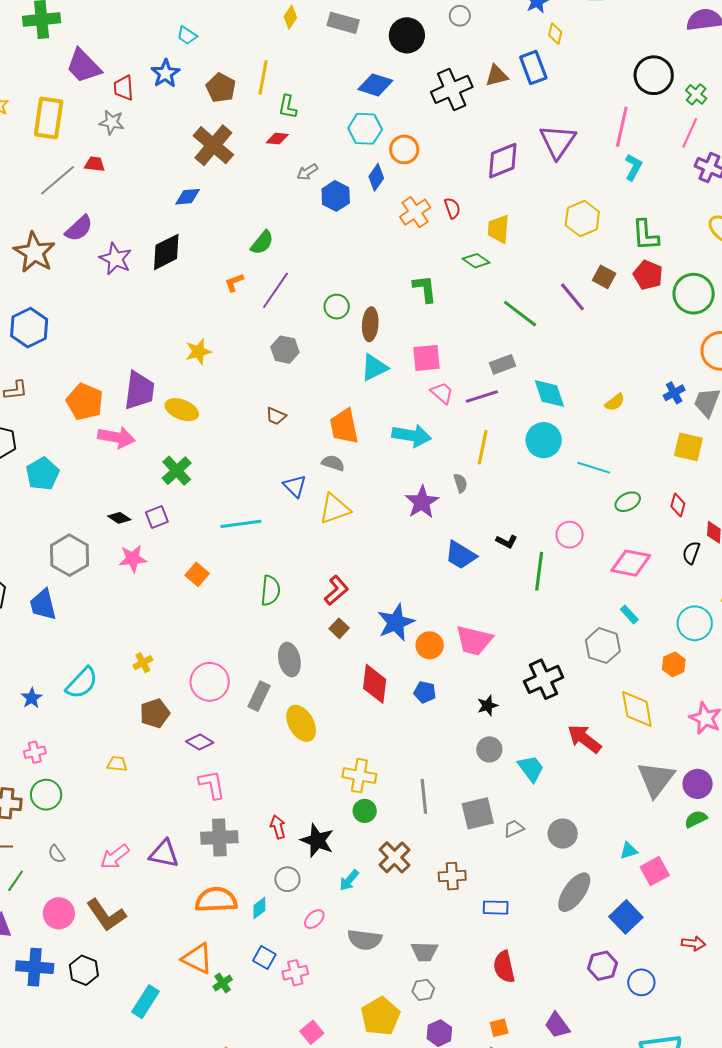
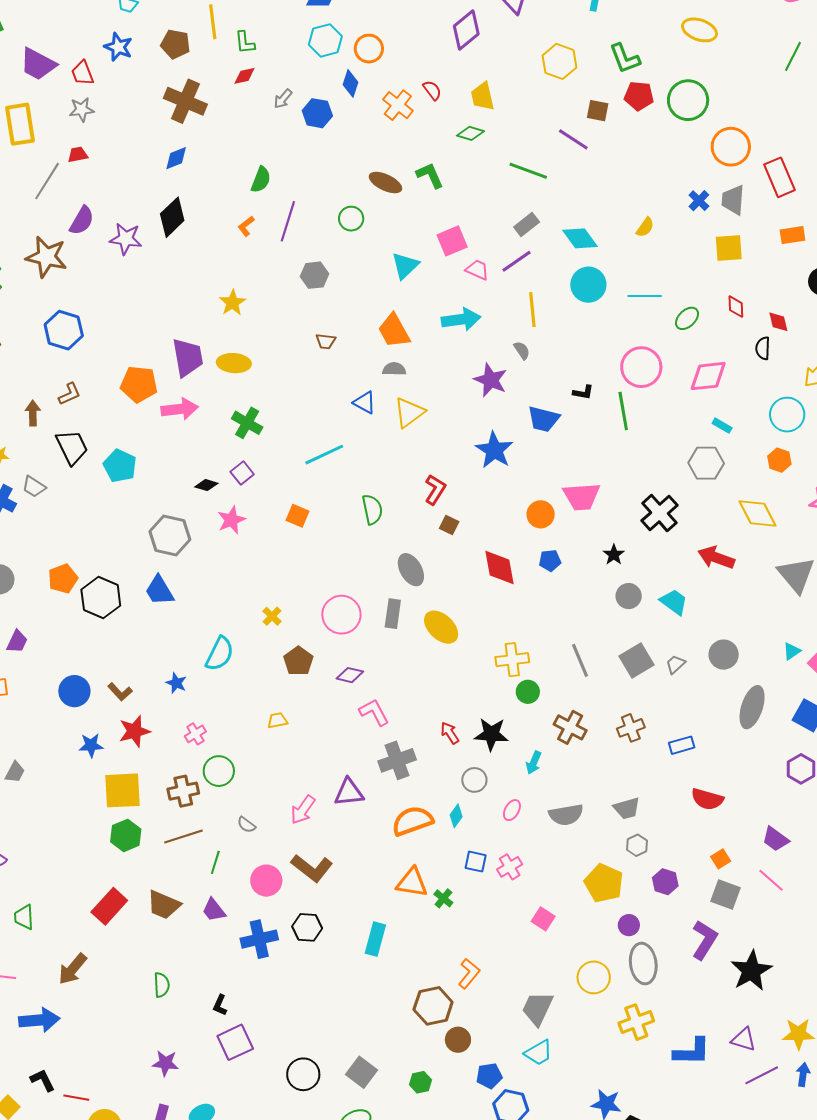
brown ellipse: (370, 324) -> (385, 183), moved, turned -52
pink circle: (570, 535) -> (641, 367), size x1.5
blue star: (396, 622) -> (494, 450), moved
red semicircle: (504, 967) -> (707, 799), turned -44

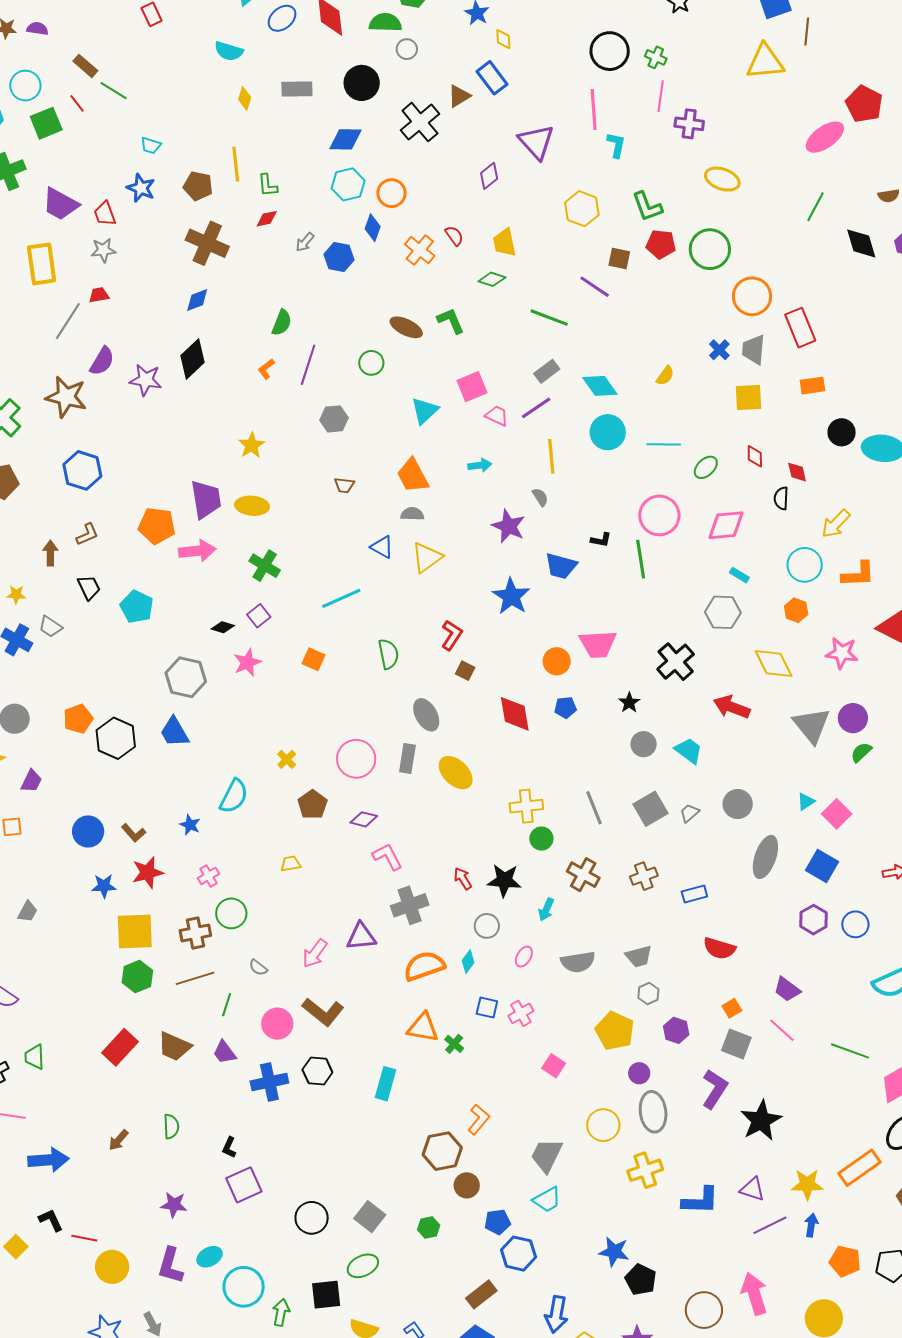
purple diamond: (466, 30) -> (489, 176), size x0.7
cyan arrow: (461, 319) -> (480, 465), size x0.6
black trapezoid: (72, 447) -> (89, 588), size x0.7
brown arrow: (73, 969) -> (118, 1140), moved, size x0.7

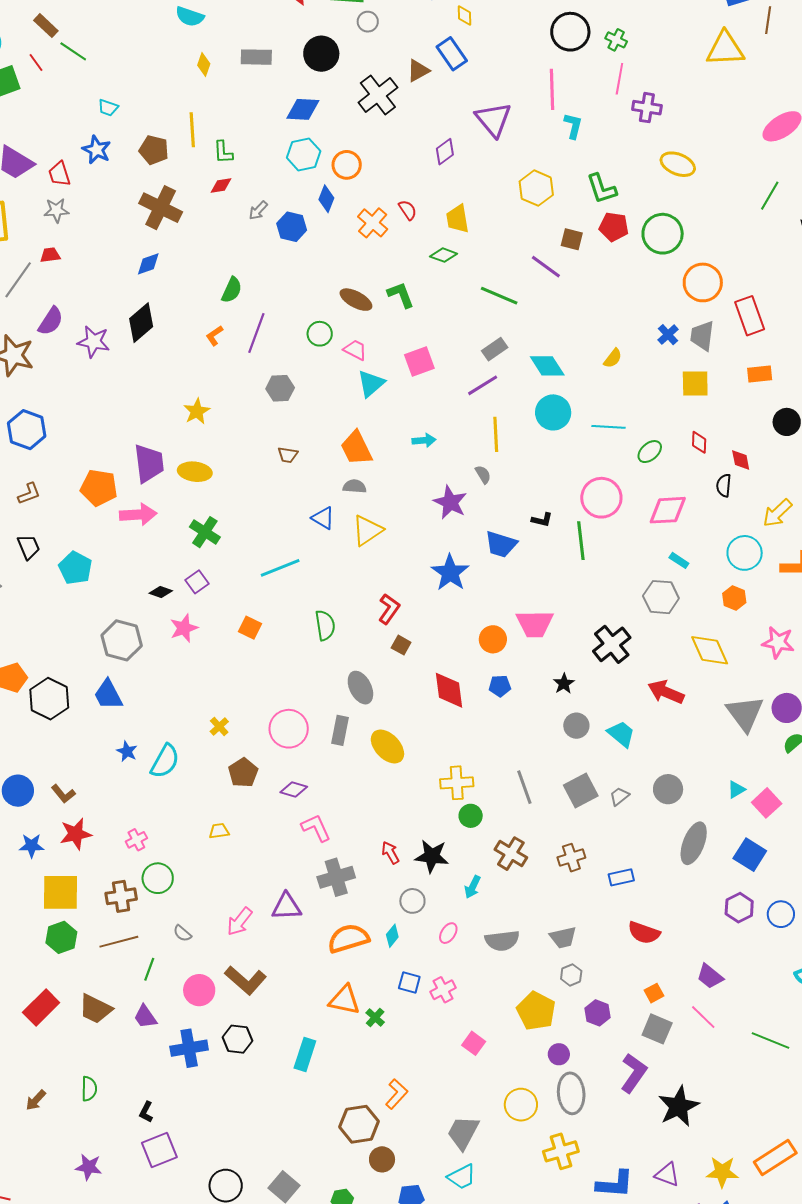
pink trapezoid: (497, 416) -> (355, 350), moved
blue star: (190, 825) -> (127, 751), moved

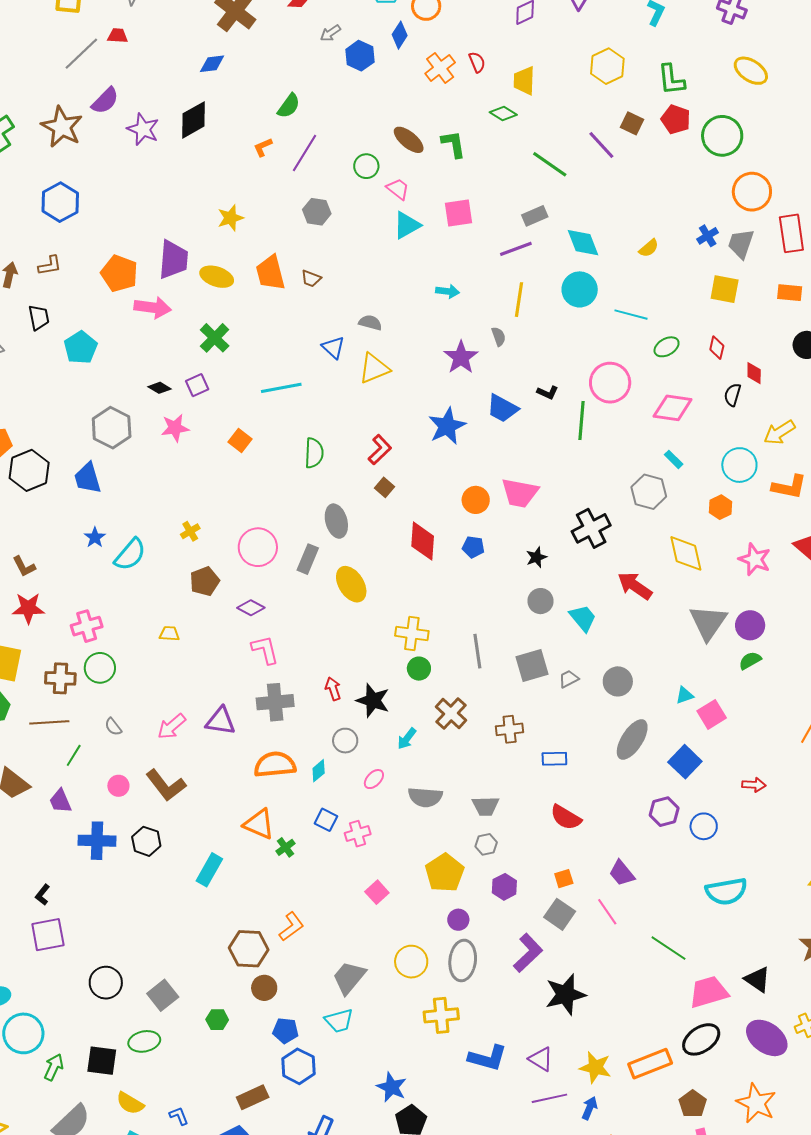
orange trapezoid: (356, 448) -> (270, 273), moved
pink cross: (136, 840) -> (87, 626), size x1.4
pink circle: (199, 990) -> (118, 786), size x0.7

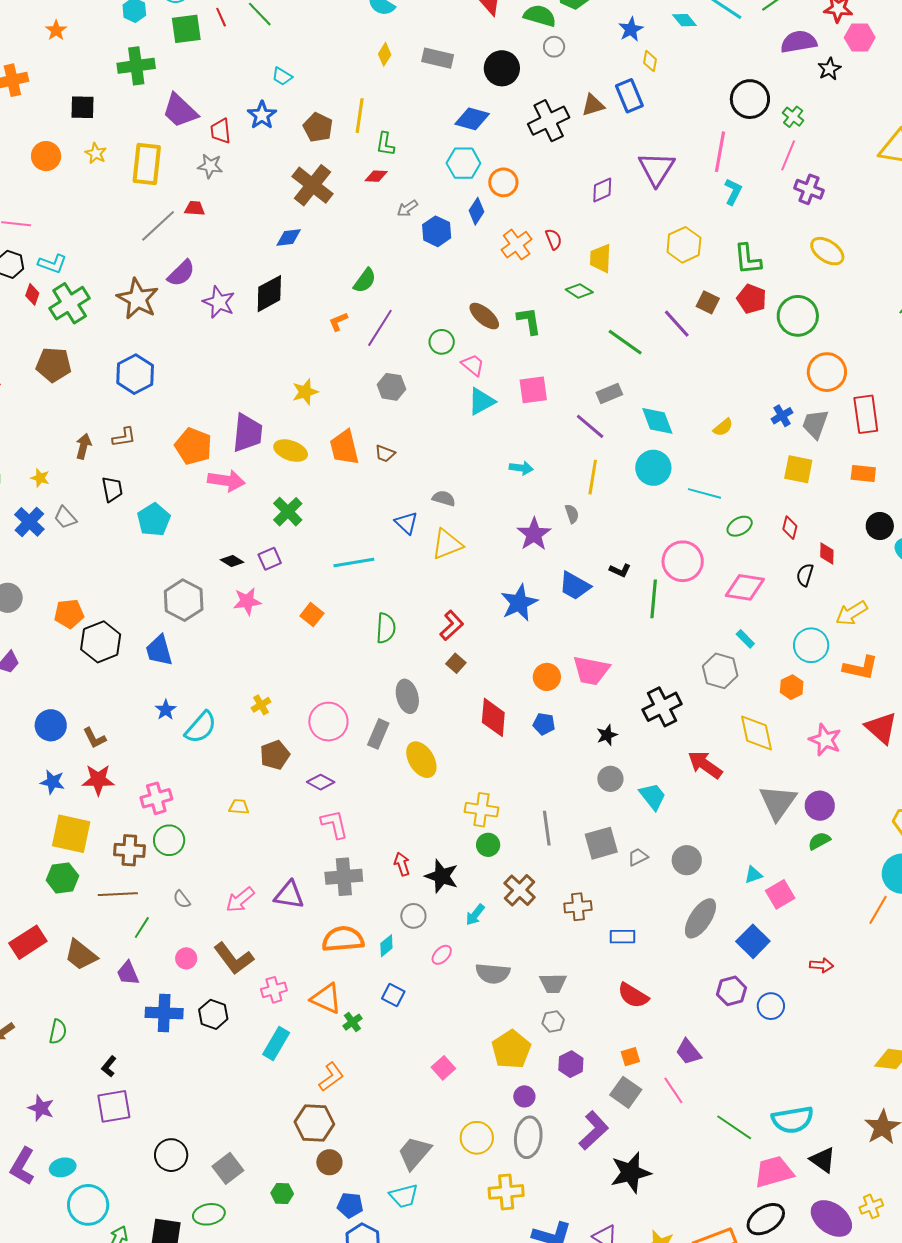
purple line: (516, 249) -> (590, 426), turned 60
pink cross: (358, 834) -> (274, 990), moved
cyan semicircle: (726, 891) -> (793, 1120), moved
orange L-shape: (291, 927) -> (331, 1077), moved

